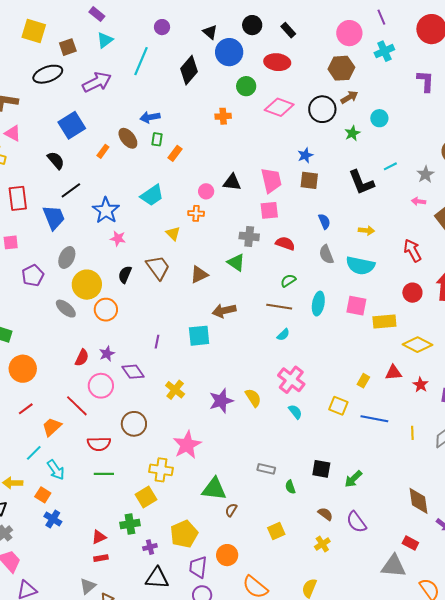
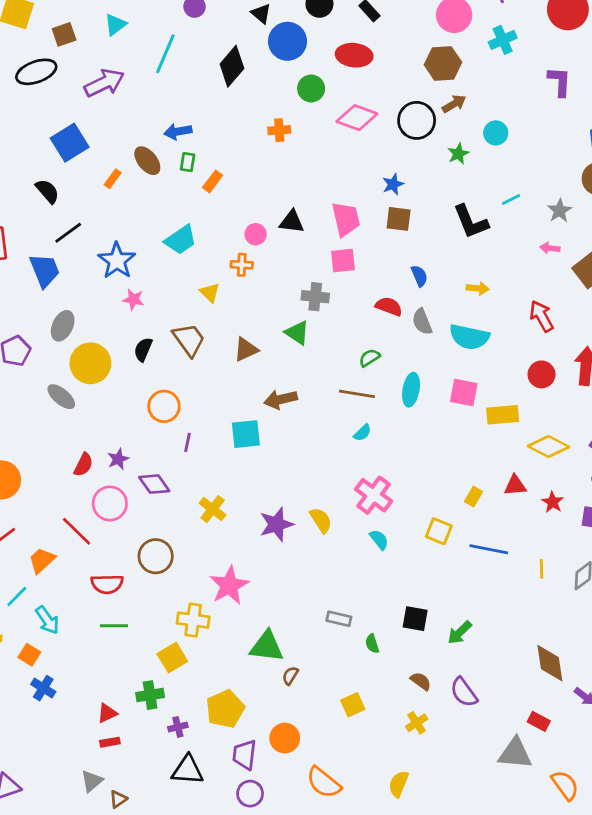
red semicircle: (285, 243) -> (389, 306), moved
orange circle: (106, 310) -> (164, 406), moved

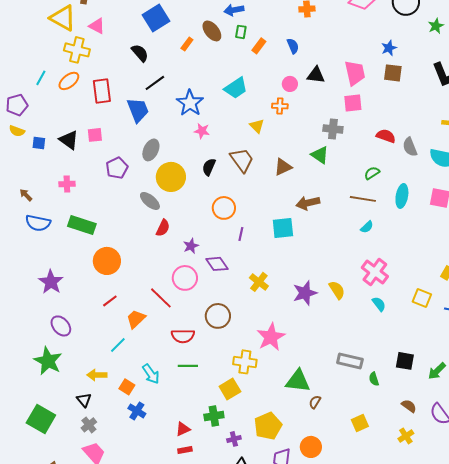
blue semicircle: (419, 276) -> (293, 46), moved
red semicircle: (83, 465) -> (163, 228), moved
gray rectangle: (339, 619) -> (350, 361), size x1.4
cyan arrow: (47, 620) -> (151, 374), moved

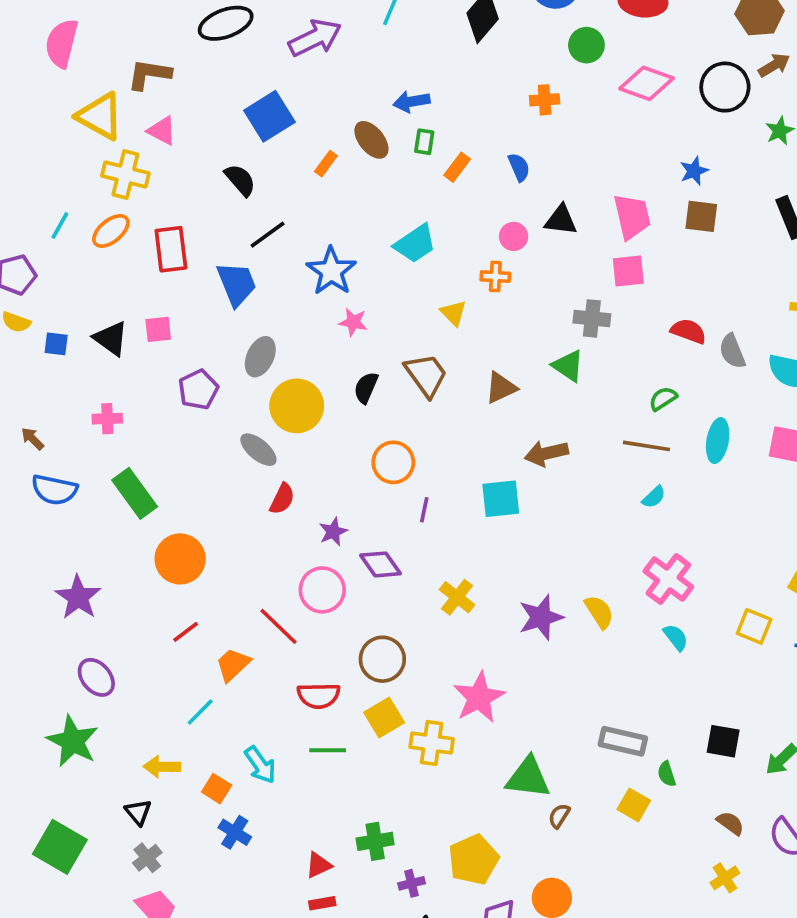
green rectangle: (82, 225) -> (135, 493), turned 36
yellow square: (230, 389) -> (384, 717), moved
yellow square: (360, 423) -> (634, 805), moved, turned -36

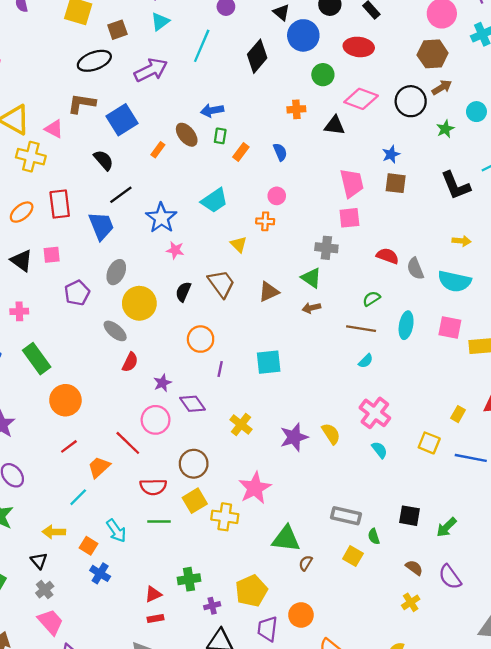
brown L-shape: (149, 74) -> (82, 104), moved
black triangle: (561, 220) -> (334, 125), moved
orange ellipse: (111, 231) -> (22, 212), moved
brown arrow: (546, 453) -> (311, 308), moved, size x0.7

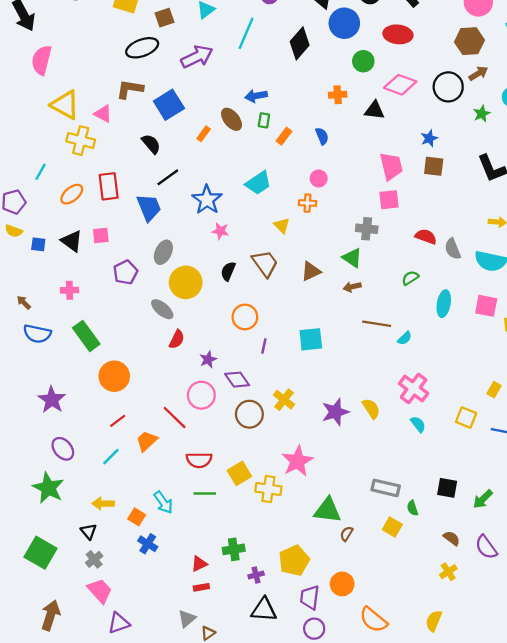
brown line: (361, 329) -> (377, 324), moved
brown circle: (194, 464) -> (249, 414), moved
cyan line: (78, 497) -> (111, 457), moved

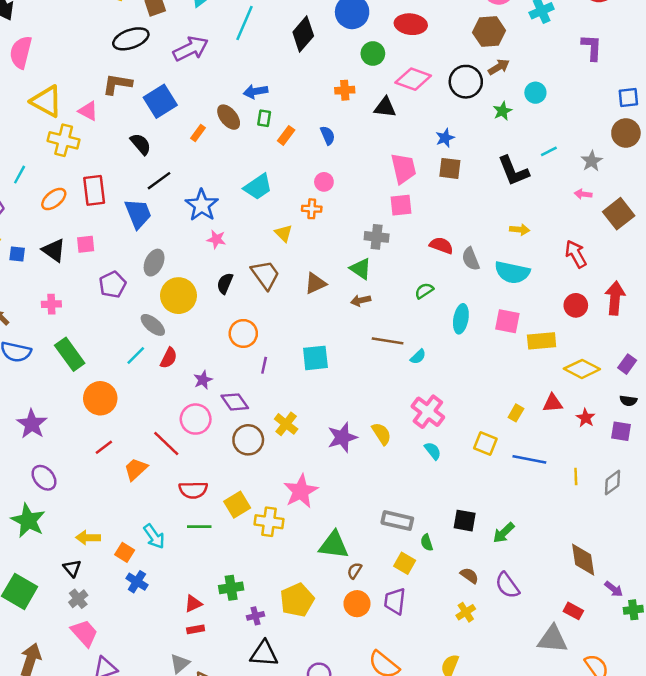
cyan line: (111, 457) -> (136, 355), moved
orange circle: (342, 584) -> (357, 604), moved
purple trapezoid: (310, 597) -> (395, 601), moved

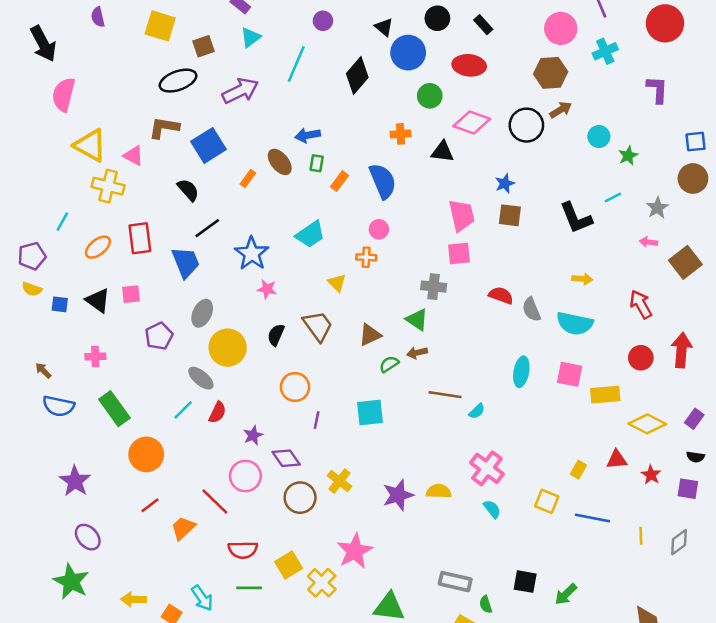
green star: (502, 111) -> (628, 156), moved
blue semicircle: (328, 135) -> (383, 181), size x1.8
green semicircle: (424, 291) -> (389, 364), moved
yellow semicircle: (381, 434) -> (439, 491), turned -55
yellow cross: (269, 522) -> (322, 583), turned 36

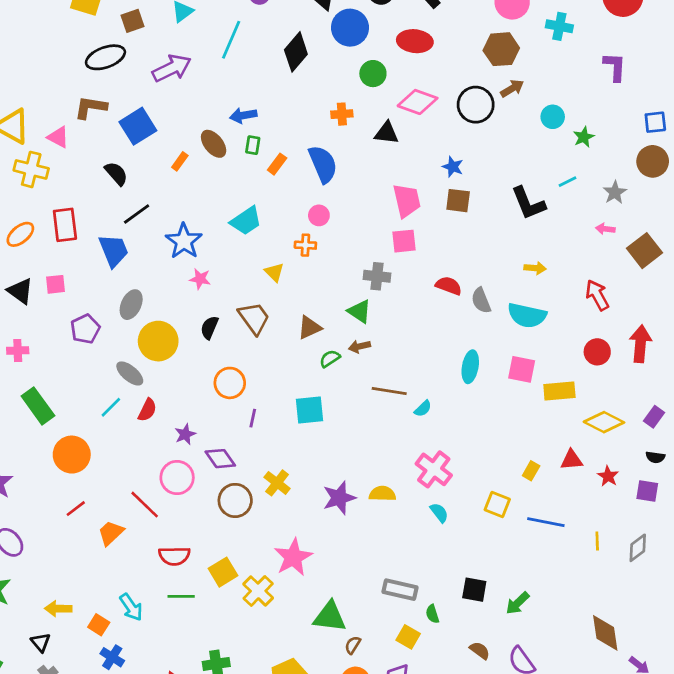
cyan cross: (605, 51) -> (559, 26), turned 35
blue star: (505, 184) -> (453, 167), turned -30

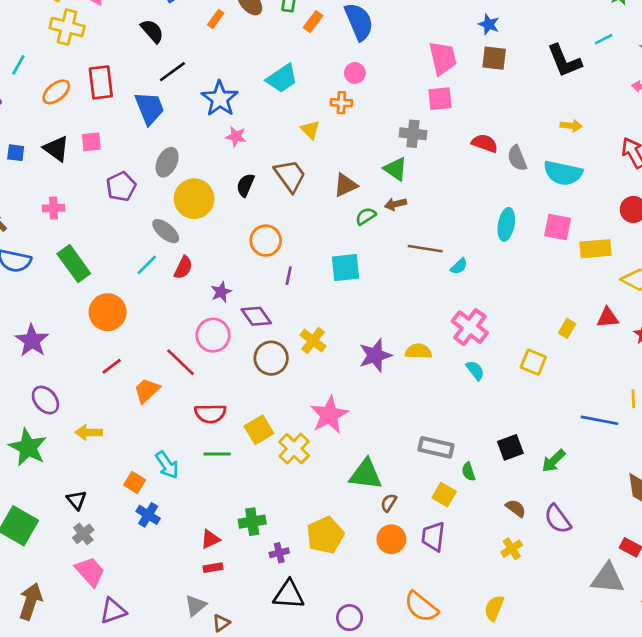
blue line: (546, 522) -> (600, 420), moved
black square: (474, 590) -> (510, 447), turned -30
yellow arrow: (58, 609) -> (89, 432), moved

